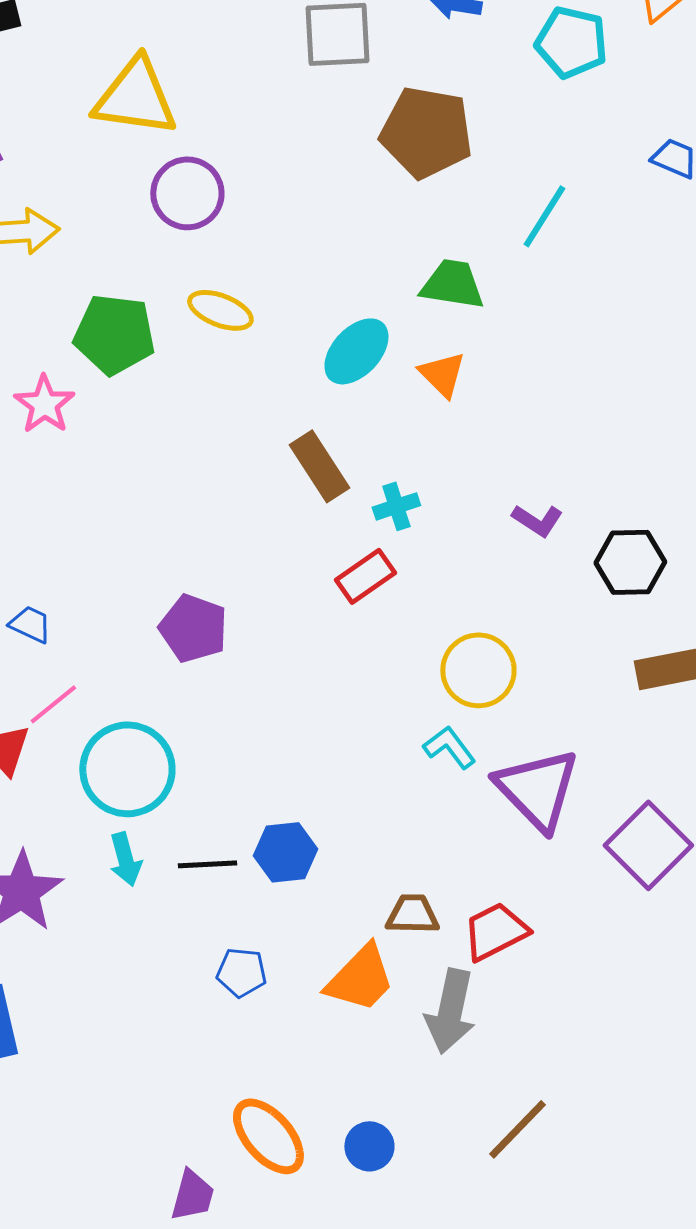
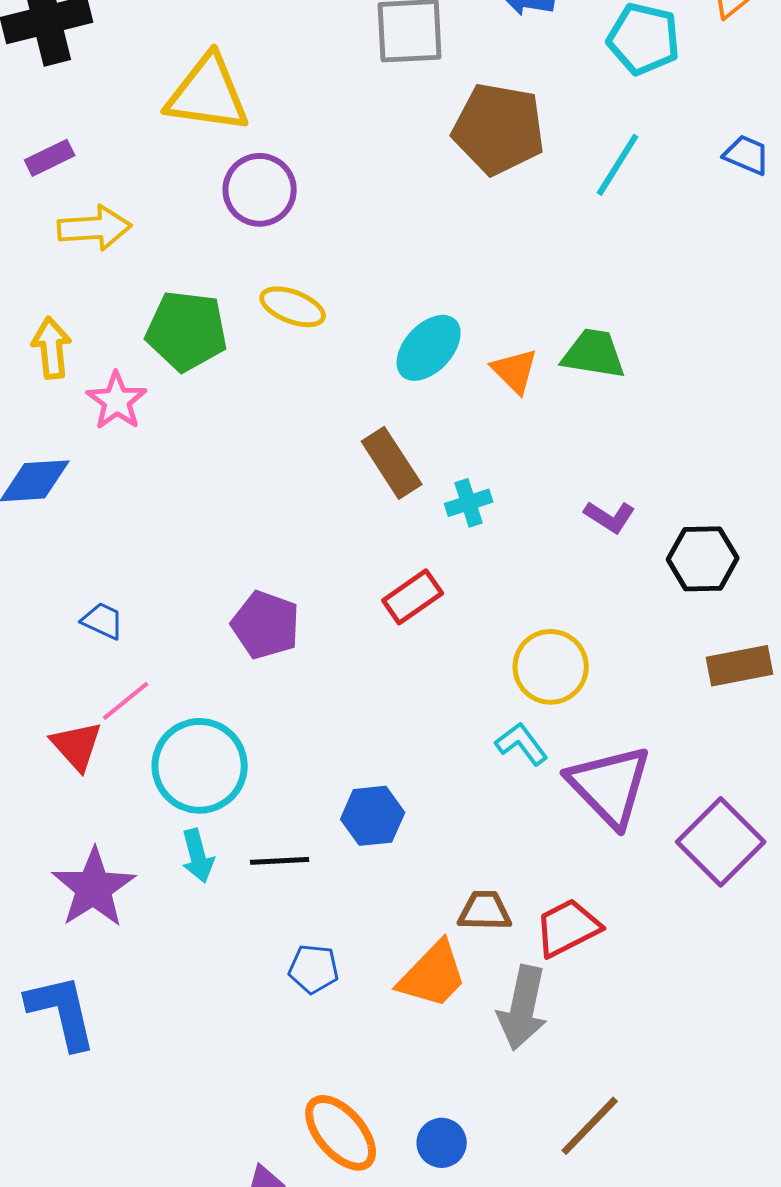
cyan line: (544, 216) -> (618, 165), moved
green trapezoid: (452, 284) -> (594, 354), moved
red rectangle: (365, 576) -> (413, 597), moved
blue hexagon: (285, 852) -> (373, 816), moved

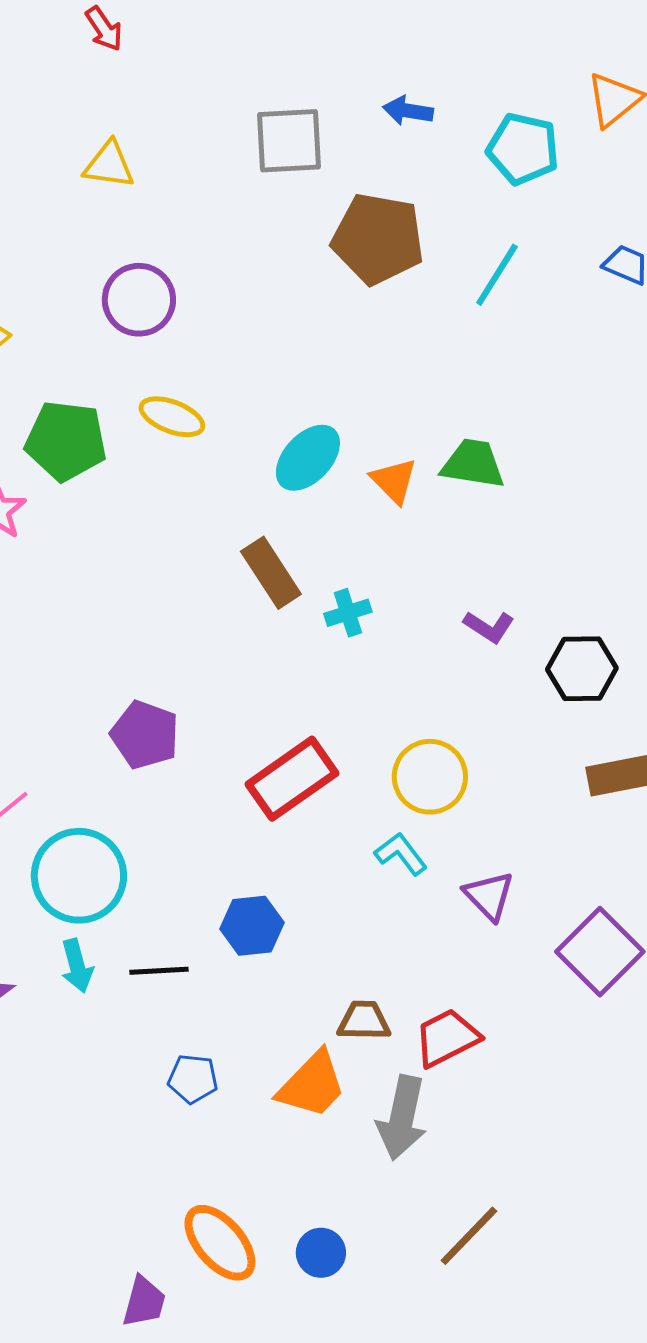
yellow triangle: (208, 94) -> (109, 165), moved, size x0.6
red rectangle: (413, 597) -> (292, 779), moved, size x1.5
purple triangle: (610, 786) -> (489, 896), size x0.6

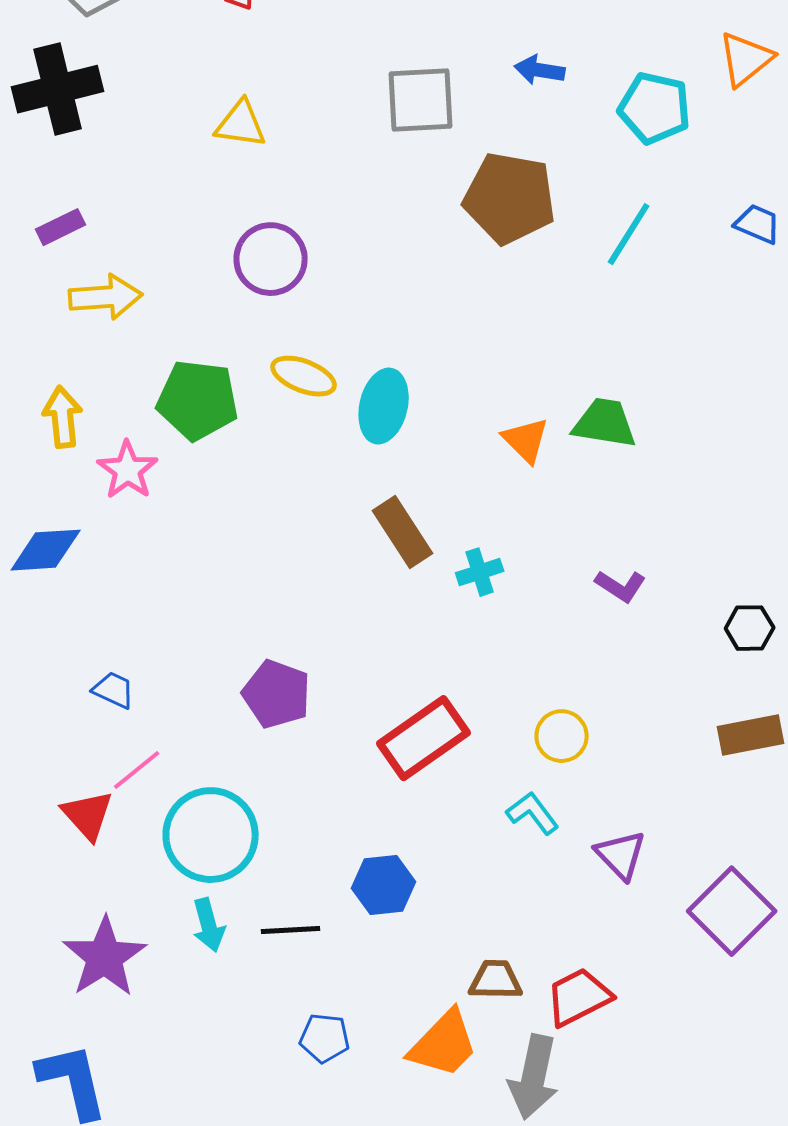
cyan ellipse: (308, 458) -> (384, 406), moved, turned -30
black hexagon: (582, 669) -> (750, 628), moved, size x0.7
yellow circle: (430, 777) -> (562, 736), size x0.7

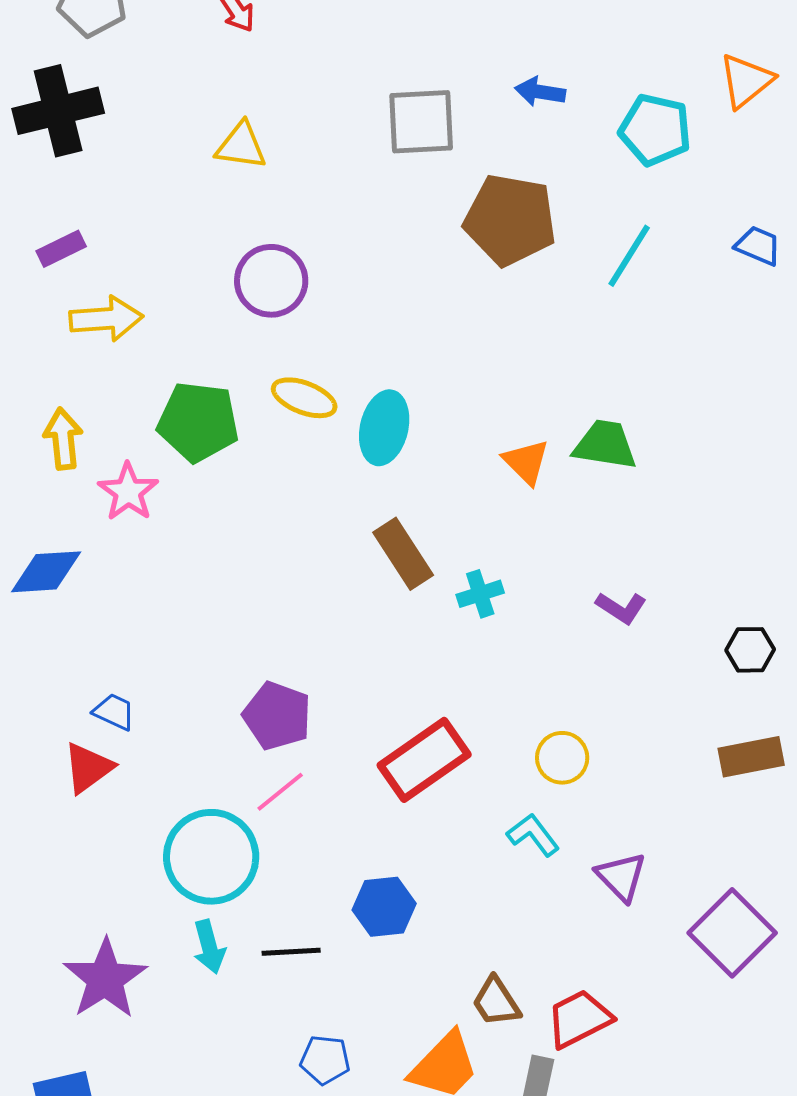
pink line: (137, 770) -> (280, 792), moved
red triangle: (88, 815) -> (88, 768), moved, turned 36
brown trapezoid: (496, 980) -> (496, 1002), turned -124

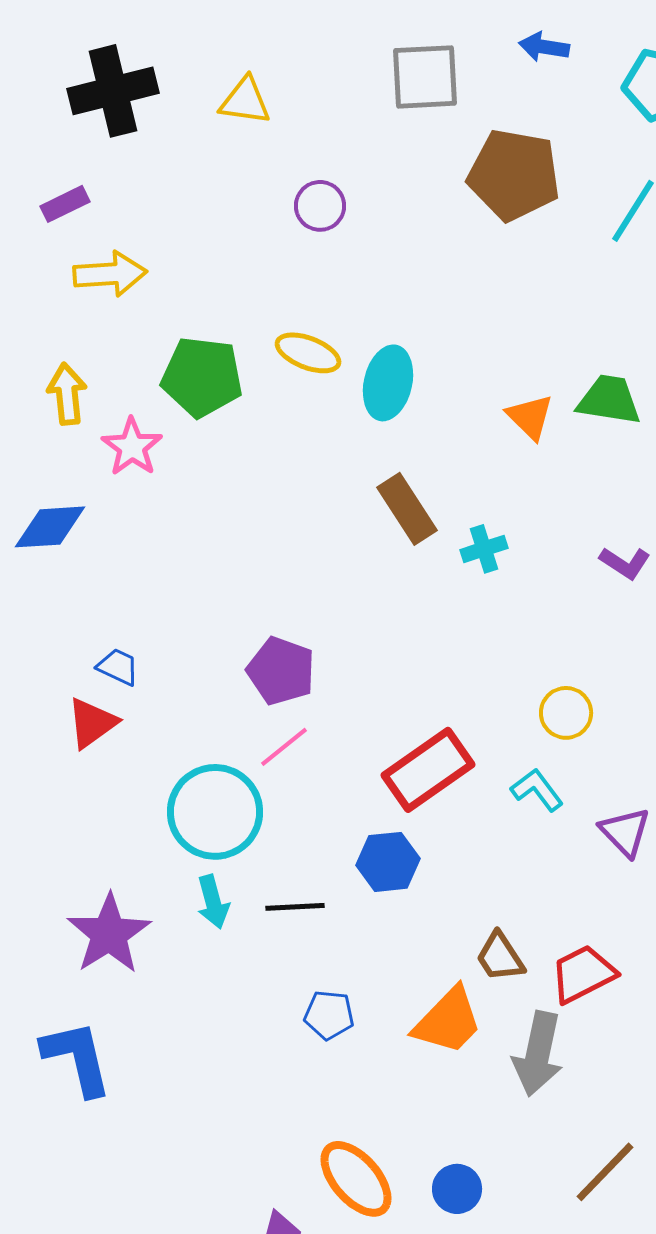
black cross: (58, 111) -> (113, 91), moved
purple circle: (271, 281) -> (320, 206), moved, size x0.7
red rectangle: (424, 760) -> (428, 770), moved

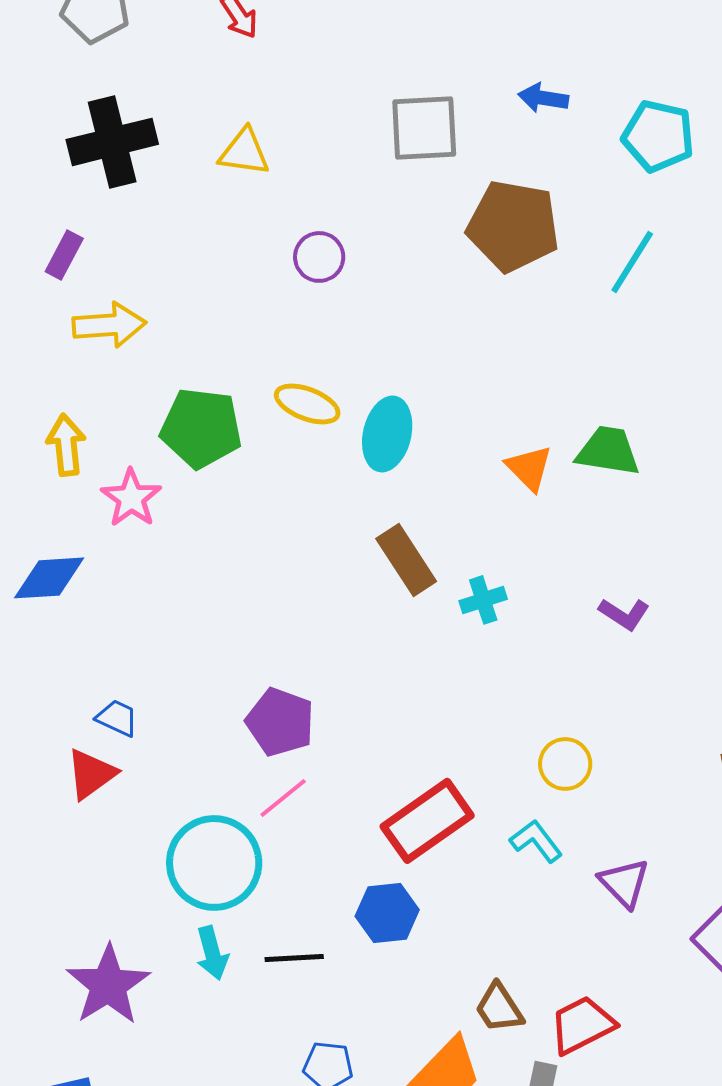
purple rectangle: (65, 204) -> (64, 255), turned -36

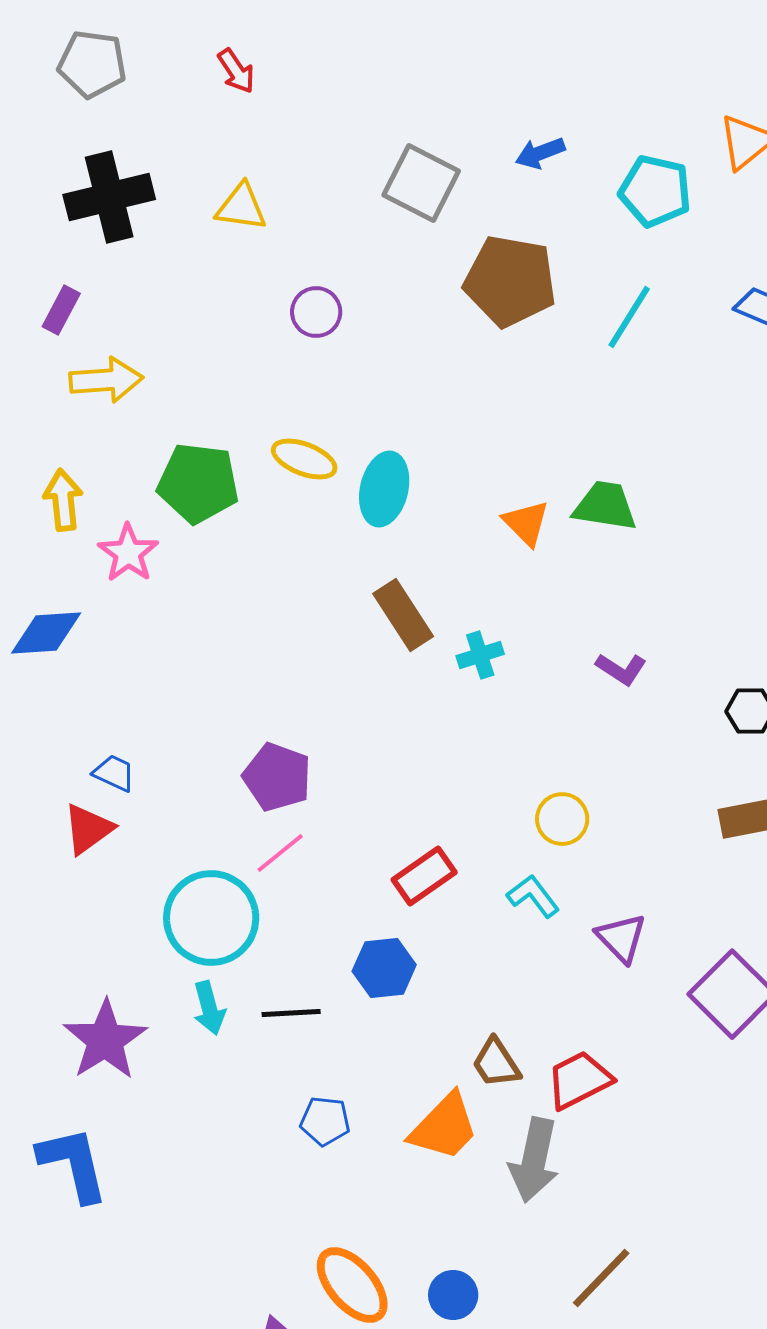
blue arrow: (543, 98) -> (540, 153), turned -30
gray square: (424, 128) -> (421, 183), turned 30
red rectangle: (427, 821) -> (424, 876), size x0.7

